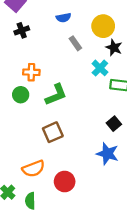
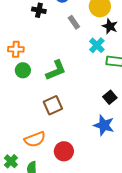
black cross: (22, 30) -> (39, 10), moved, turned 32
orange cross: (31, 72) -> (16, 49), moved

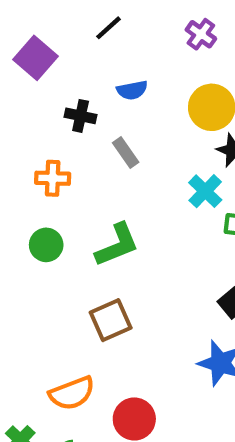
gray rectangle: (74, 22) -> (126, 152), moved
orange cross: (16, 49) -> (53, 178), moved

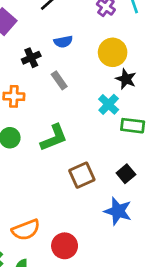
black cross: (81, 116) -> (31, 58), turned -36
brown square: (111, 320) -> (82, 175), moved

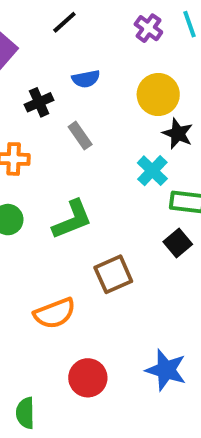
black square: (126, 174) -> (178, 243), moved
blue star: (118, 211) -> (166, 370), moved
orange semicircle: (26, 230) -> (55, 313), moved

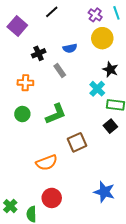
blue semicircle: (86, 79) -> (70, 48), moved
yellow circle: (158, 95) -> (102, 38), moved
red circle: (88, 378) -> (52, 198), moved

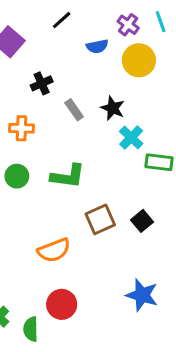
blue semicircle: (70, 48) -> (97, 46), moved
black star: (110, 70) -> (113, 108), moved
green L-shape: (56, 114) -> (68, 176), turned 30
black square: (110, 126) -> (142, 221), moved

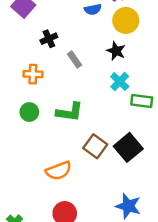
black star: (113, 108) -> (116, 51), moved
brown square: (100, 219) -> (95, 146), turned -30
black square: (142, 221) -> (128, 147), size x1.6

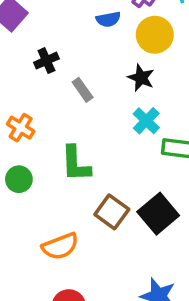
orange cross: (33, 74) -> (21, 128), moved, turned 30
green circle: (29, 112) -> (19, 179), moved
green L-shape: (70, 112) -> (76, 164), turned 80

